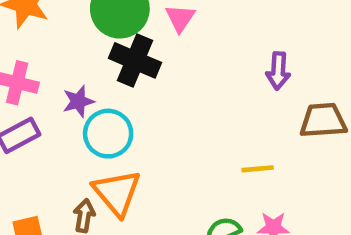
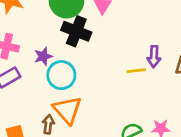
purple arrow: (278, 71) -> (154, 57), moved
yellow line: (258, 169) -> (136, 71), moved

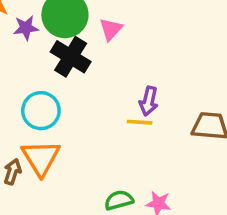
purple star: (43, 56) -> (26, 28), moved
purple arrow: (154, 57) -> (149, 101), moved

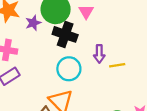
purple arrow: (149, 101) -> (99, 54), moved
cyan circle: (41, 111) -> (69, 69), moved

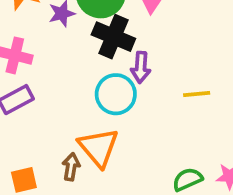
purple arrow: (99, 54) -> (141, 67), moved

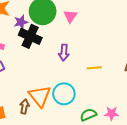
black cross: (113, 37) -> (30, 36), moved
cyan circle: (116, 94) -> (64, 94), moved

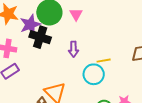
purple star: (21, 22) -> (30, 25), size x1.5
cyan circle: (64, 94) -> (94, 74), moved

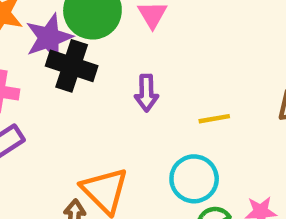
cyan circle: (94, 74) -> (194, 179), moved

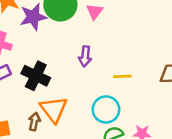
black cross: (72, 66) -> (36, 76), moved

